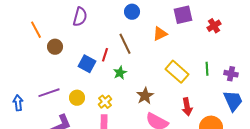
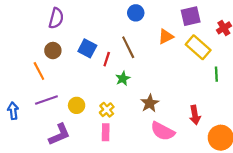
purple semicircle: (80, 17) -> (56, 18), moved
orange line: (36, 30) -> (39, 71), moved
blue square: (87, 64) -> (87, 48), moved
yellow rectangle: (177, 72) -> (198, 47), moved

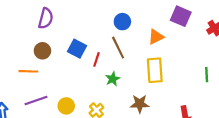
blue circle: (136, 13) -> (122, 22), moved
purple square: (191, 16) -> (181, 16), turned 36
yellow rectangle: (198, 47) -> (155, 70), moved, turned 45
orange line: (39, 71) -> (28, 71), turned -60
brown star: (150, 103) -> (140, 104), turned 30

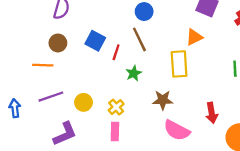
orange triangle: (156, 37) -> (194, 37), moved

